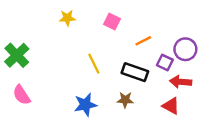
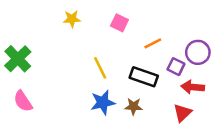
blue star: (85, 105) -> (103, 103), moved
red triangle: (171, 106) -> (182, 113), turned 48

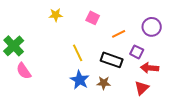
purple circle: (198, 52) -> (152, 27), moved
pink semicircle: (23, 101) -> (24, 71), moved
blue star: (103, 103) -> (80, 80), turned -30

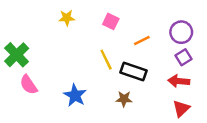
purple square: (137, 52) -> (184, 57), moved, turned 32
yellow line: (78, 53) -> (106, 60), moved
blue star: (80, 80) -> (75, 95), moved
red triangle: (142, 88) -> (181, 109), moved

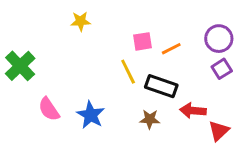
pink square: (111, 21) -> (142, 41), moved, turned -35
red arrow: (179, 81) -> (193, 111), moved
pink semicircle: (29, 85) -> (49, 109), moved

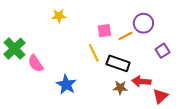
purple circle: (219, 39) -> (143, 23), moved
pink semicircle: (49, 109) -> (36, 63), moved
brown star: (150, 119) -> (120, 88), moved

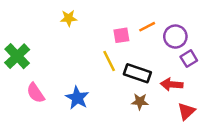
purple circle: (143, 23) -> (175, 37), moved
orange line: (125, 36) -> (147, 27), moved
pink semicircle: (36, 63) -> (36, 93), moved
red arrow: (141, 81) -> (172, 84), moved

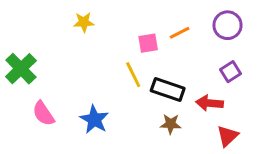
purple circle: (175, 37) -> (228, 25), moved

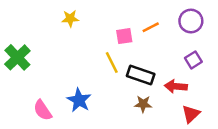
pink semicircle: (43, 114) -> (43, 110), moved

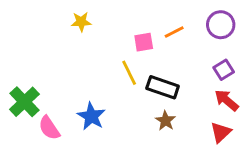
green cross: (17, 57) -> (24, 102), moved
red arrow: (176, 86) -> (227, 100), moved, turned 35
brown star: (143, 104) -> (165, 121), turned 30

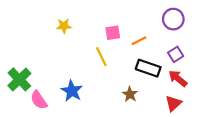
yellow star: (81, 22) -> (64, 26), moved
orange line: (174, 32) -> (139, 41), moved
black rectangle: (163, 87) -> (148, 68), moved

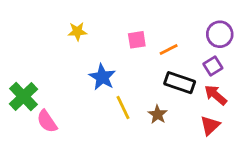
purple circle: (173, 19) -> (220, 34), moved
yellow line: (101, 57) -> (123, 107), moved
blue star: (72, 91) -> (102, 77), moved

